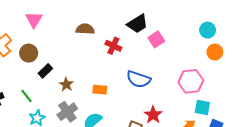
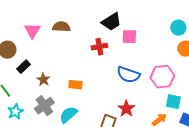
pink triangle: (34, 20) -> (32, 31), moved
pink square: (156, 39) -> (129, 37), turned 35
red cross: (113, 46) -> (99, 47), moved, turned -35
blue semicircle: (138, 79) -> (128, 75), moved

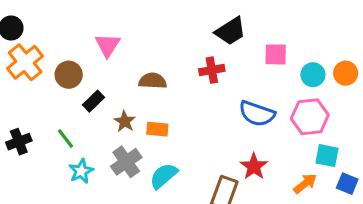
brown semicircle: (61, 27) -> (153, 81), moved
cyan circle: (178, 28) -> (313, 75), moved
pink square: (129, 37) -> (276, 54), moved
orange rectangle: (75, 85) -> (157, 129), moved

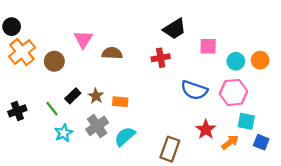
brown semicircle: (153, 81) -> (112, 53), moved
black rectangle: (94, 101) -> (73, 96), moved
red star: (254, 167) -> (206, 129), moved

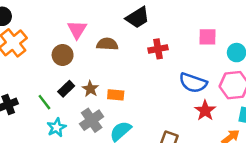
black trapezoid: (175, 29) -> (137, 18), moved
brown circle: (54, 61) -> (63, 55), moved
red star: (206, 129) -> (205, 111), moved

